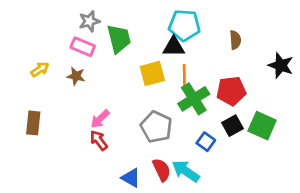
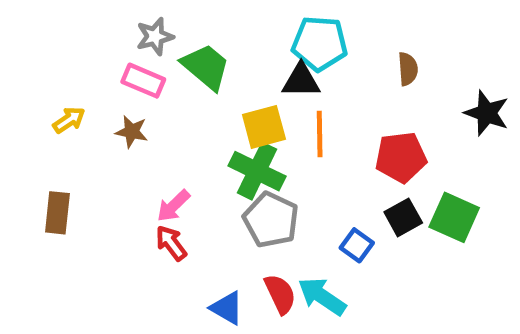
green trapezoid: (119, 39) -> (206, 67), turned -36
green cross: (194, 99) -> (257, 171), moved, turned -32

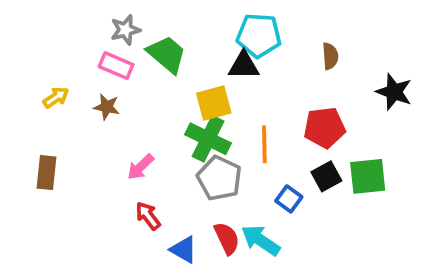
orange line: (320, 134) -> (264, 144), moved
green square: (454, 217) -> (368, 176), turned -30
red arrow: (171, 243) -> (148, 216), moved

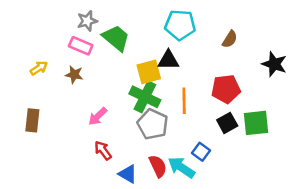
brown semicircle: (330, 56) -> (230, 39), turned 36
black triangle: (244, 66) -> (168, 60), moved
blue square: (289, 199) -> (201, 152), moved

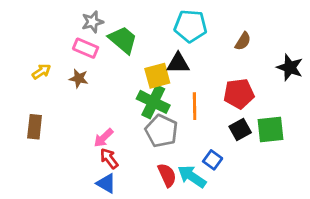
pink arrow: (98, 116) -> (104, 138), moved
blue triangle: (128, 174) -> (106, 183), moved

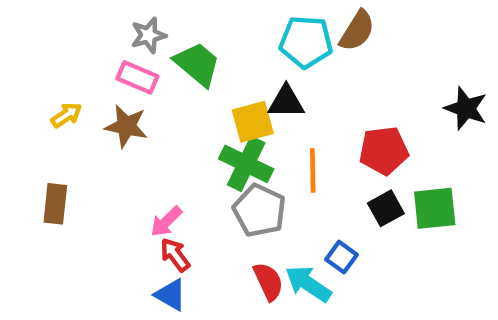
brown semicircle: (243, 41) -> (357, 31), moved, size x1.4
brown star: (79, 78) -> (126, 126), size x1.4

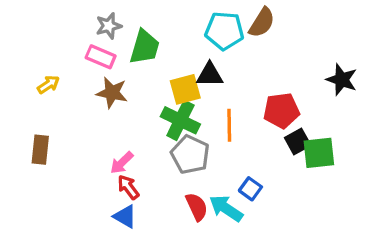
green trapezoid: (197, 64) -> (145, 47), turned 66
brown star: (126, 126) -> (112, 93), moved
black square: (386, 208) -> (298, 142), moved

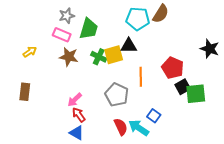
red pentagon: (281, 111) -> (173, 68), turned 30
green cross: (180, 120) -> (99, 57), moved, size x0.7

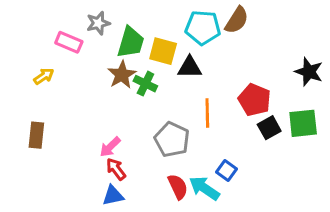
pink rectangle: (62, 35) -> (69, 42), moved
yellow square: (114, 55) -> (163, 51), moved, turned 30
brown star: (69, 57) -> (122, 75), moved, turned 30
green square: (196, 94) -> (303, 123), moved
blue triangle: (77, 133) -> (113, 196), turned -42

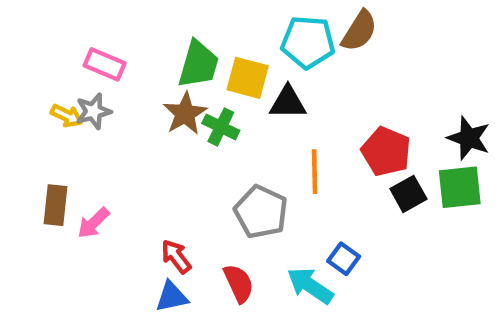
gray star: (98, 23) -> (93, 111), moved
black star: (309, 72) -> (469, 138), moved
yellow arrow: (44, 76) -> (67, 116), turned 60
pink arrow: (110, 147) -> (93, 223), moved
red semicircle: (178, 187) -> (239, 283), moved

